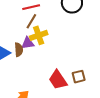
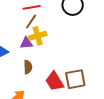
brown semicircle: (19, 50) -> (28, 67), moved
brown square: (79, 77) -> (75, 79), size x1.5

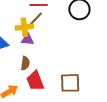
yellow cross: (38, 36) -> (24, 27), moved
red trapezoid: (54, 81) -> (35, 81), moved

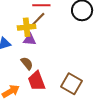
brown semicircle: (25, 63) -> (27, 63), turned -48
brown square: (70, 83) -> (71, 84), turned 30

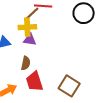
brown line: (38, 19) -> (32, 14), moved
brown semicircle: (27, 63) -> (26, 63), turned 48

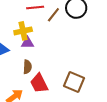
brown line: (32, 14) -> (53, 15), moved

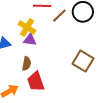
yellow cross: (23, 31) -> (27, 27), turned 36
brown square: (74, 82) -> (83, 61), moved

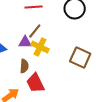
brown line: (59, 16) -> (35, 31), moved
yellow cross: (27, 27) -> (40, 47), moved

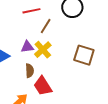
brown line: (35, 31) -> (46, 26), moved
yellow cross: (40, 47) -> (43, 50), turned 30

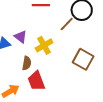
brown line: (46, 26) -> (67, 24), moved
purple triangle: (27, 47) -> (21, 37), moved, turned 32

